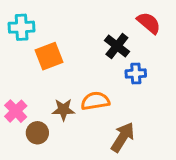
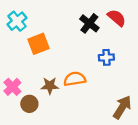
cyan cross: (22, 27) -> (17, 21), turned -36
black cross: (117, 46) -> (89, 23), moved
brown arrow: (123, 137) -> (122, 107), moved

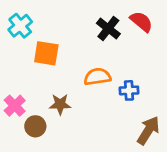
orange square: (38, 44) -> (46, 53), turned 30
blue cross: (106, 57) -> (129, 90), moved
orange semicircle: (75, 79) -> (97, 77), moved

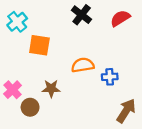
red semicircle: (141, 22) -> (120, 18), turned -72
black cross: (108, 28) -> (82, 15), moved

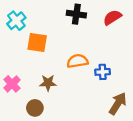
black cross: (82, 15) -> (76, 14), turned -30
brown circle: (30, 107) -> (35, 108), moved

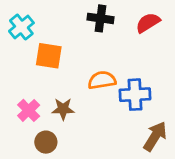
blue cross: (103, 72) -> (135, 95), size x1.5
pink cross: (12, 84) -> (29, 110), moved

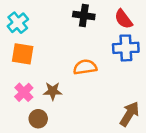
red semicircle: (148, 23) -> (123, 19), turned -95
orange square: (49, 56) -> (23, 54), moved
blue cross: (135, 95) -> (126, 48), moved

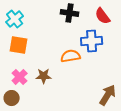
blue cross: (126, 48) -> (92, 41), moved
brown circle: (38, 119) -> (12, 98), moved

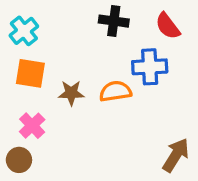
brown star: (44, 76) -> (71, 93), moved

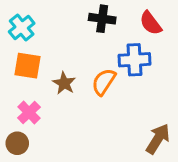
orange semicircle: (115, 91) -> (104, 82), turned -48
brown star: (71, 93) -> (64, 83), turned 30

